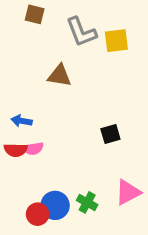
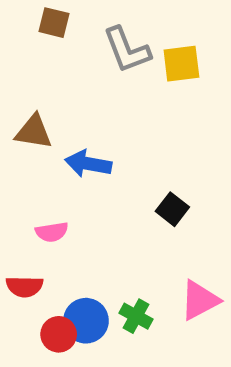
brown triangle: (59, 76) -> (34, 132), moved
blue arrow: (22, 121) -> (88, 164), moved, size x1.4
black square: (110, 134) -> (172, 209), turned -36
red semicircle: (16, 150) -> (24, 287), moved

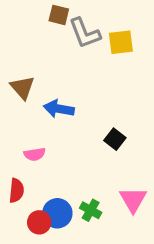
brown square: (54, 23) -> (59, 15), moved
brown triangle: (34, 132) -> (22, 88), turned 40
red semicircle: (24, 287) -> (16, 191), turned -85
pink triangle: (200, 300) -> (133, 200), turned -32

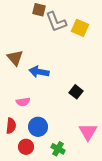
yellow square: (121, 42) -> (80, 28), turned 30
green cross: (91, 210) -> (58, 149), moved
blue circle: (57, 213) -> (38, 127), moved

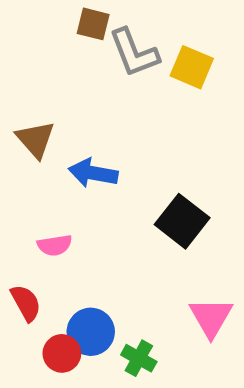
black square: (76, 92) -> (182, 221), size x1.5
red semicircle: (11, 126) -> (26, 303), turned -35
blue circle: (38, 127) -> (91, 332), moved

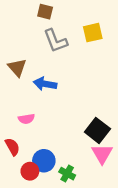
gray L-shape: (134, 53) -> (56, 41), moved
yellow square: (192, 67) -> (93, 33), turned -36
black square: (182, 221) -> (97, 130), moved

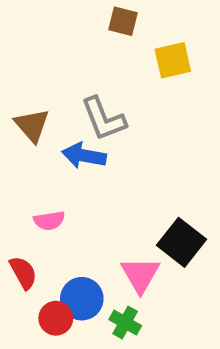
brown square: (45, 12) -> (123, 21), moved
gray L-shape: (56, 41) -> (103, 119), moved
pink triangle: (102, 154) -> (140, 275), moved

